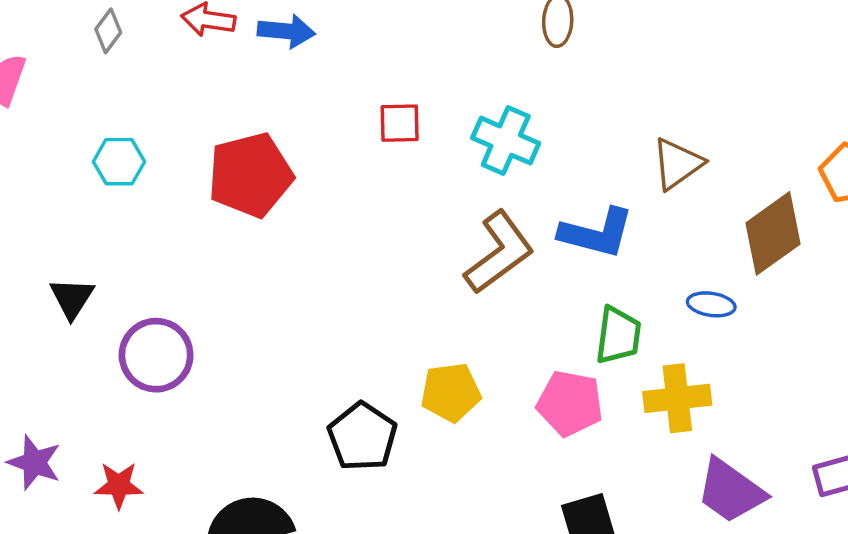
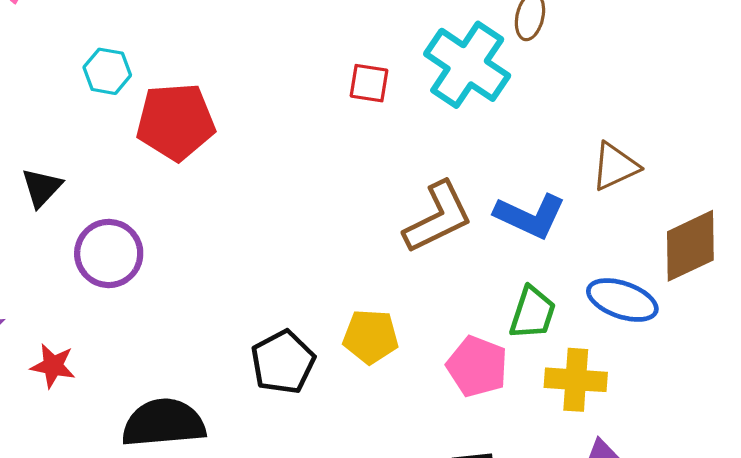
cyan cross: (506, 141) -> (467, 65), moved, size x1.4
red pentagon: (250, 175) -> (176, 122), moved
blue ellipse: (711, 304) -> (622, 300), size x1.6

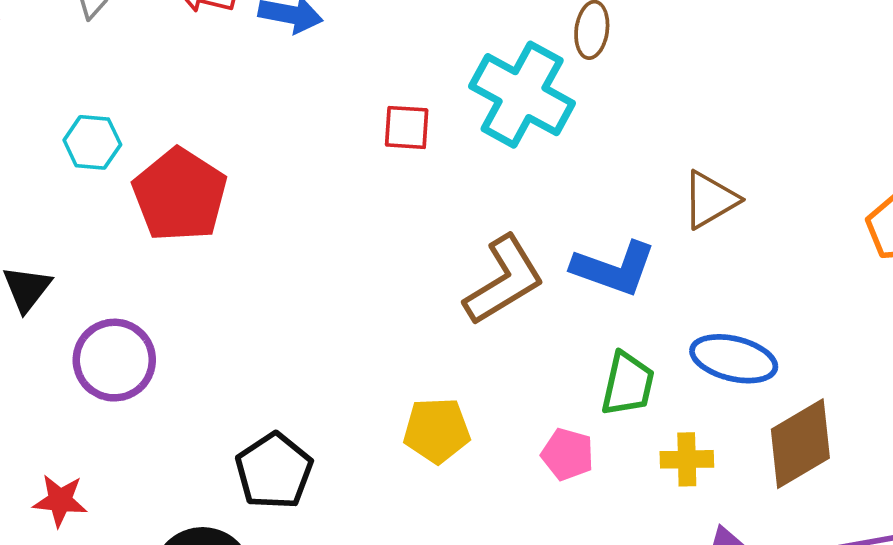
red pentagon: (176, 122) -> (180, 195), turned -30
brown diamond: (690, 246) -> (800, 444), moved
black pentagon: (283, 362) -> (274, 471), moved
pink pentagon: (477, 366) -> (567, 454), size x0.7
yellow cross: (576, 380) -> (687, 459), size x0.7

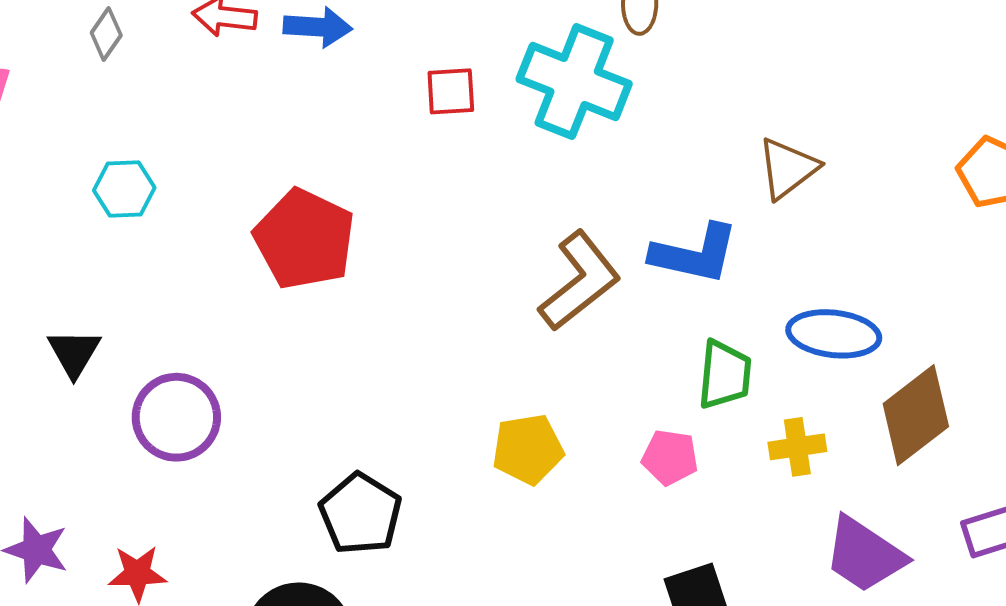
red square: (407, 127) -> (451, 91), moved
red pentagon: (180, 195) -> (304, 239), moved

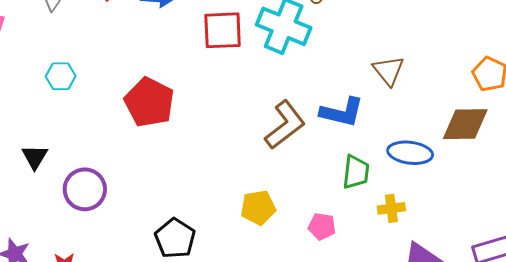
red square: (451, 91) -> (223, 30), size x1.6
brown triangle: (788, 168) -> (388, 71), turned -32
brown diamond: (916, 415) -> (465, 124), moved, turned 36
pink pentagon: (670, 457) -> (322, 226), moved

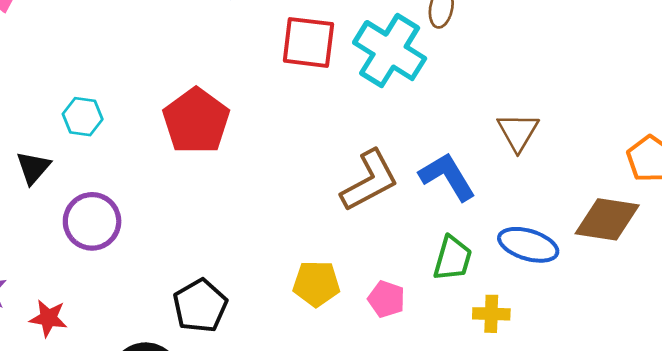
cyan hexagon: (61, 76) -> (83, 117), moved
blue L-shape: (342, 112) -> (447, 177), turned -144
pink pentagon: (322, 226) -> (386, 299), moved

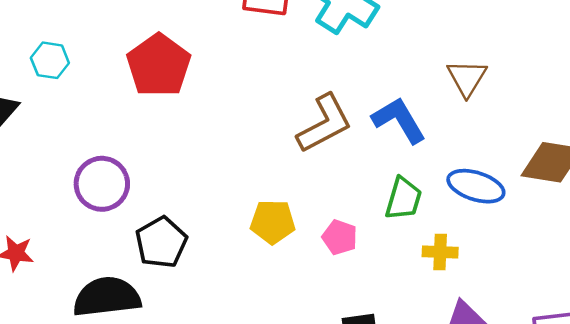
purple circle: (92, 221) -> (102, 184), moved

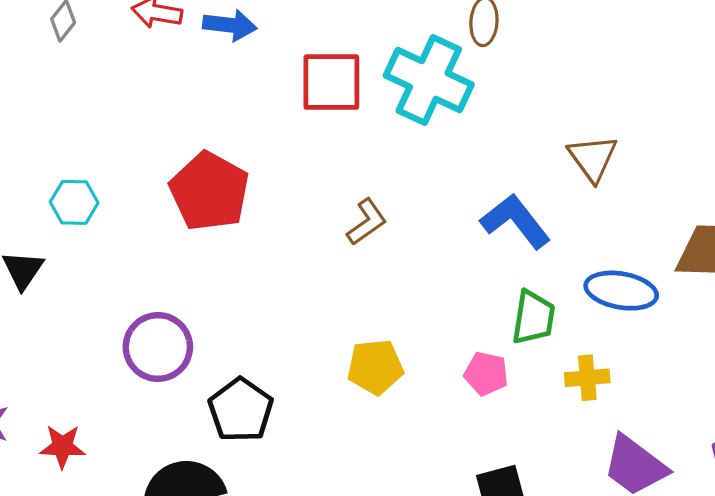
brown L-shape: (324, 124) -> (367, 222), moved, size x0.6
pink pentagon: (340, 237) -> (486, 374), moved

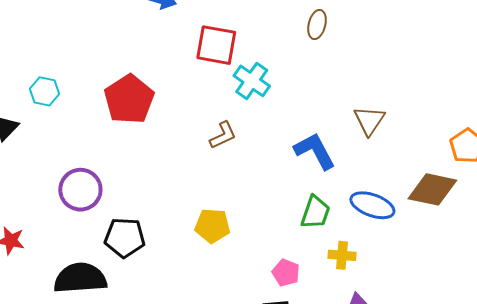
cyan cross: (429, 80) -> (252, 81), moved, size x0.7
pink pentagon: (486, 374) -> (286, 273), moved
black pentagon: (241, 410) -> (125, 238), turned 30

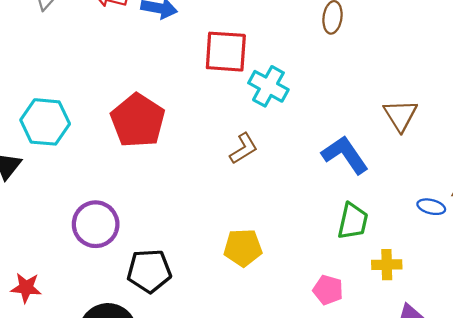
cyan hexagon: (45, 91) -> (45, 122), size x1.5
blue ellipse: (372, 205) -> (431, 207), moved, size x0.6

